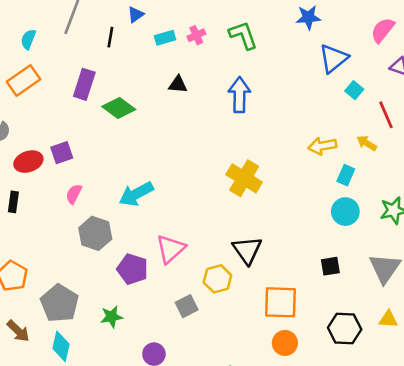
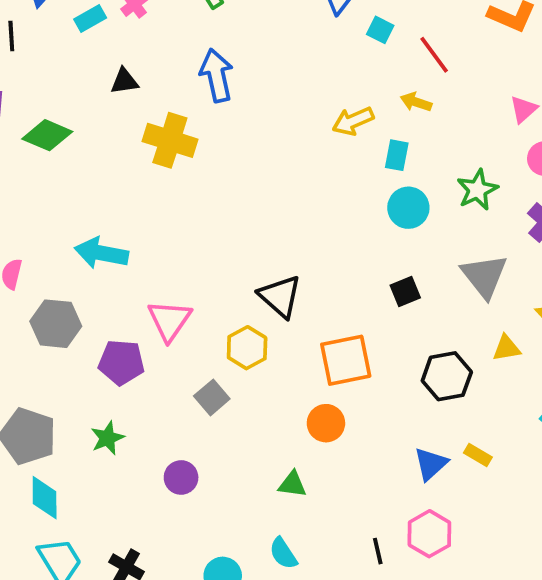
yellow cross: (244, 178) -> (170, 140), moved
cyan arrow: (136, 194) -> (101, 253), turned 52
orange circle: (285, 343) -> (326, 423), moved

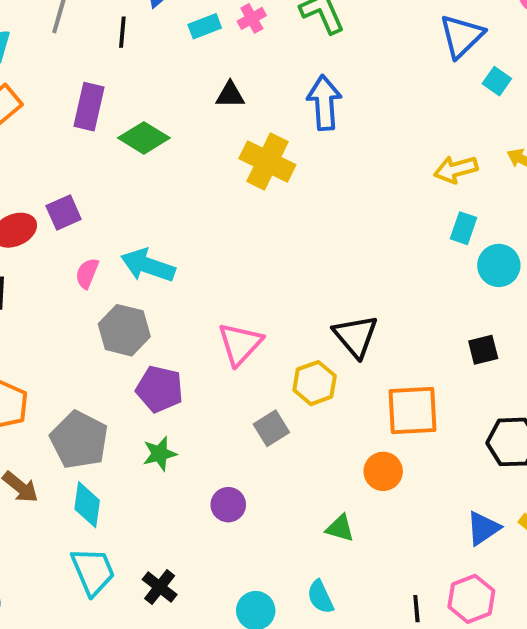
cyan rectangle: (397, 155) -> (464, 228), moved
cyan arrow: (101, 253) -> (148, 265), moved
purple pentagon: (121, 362) -> (160, 389), moved

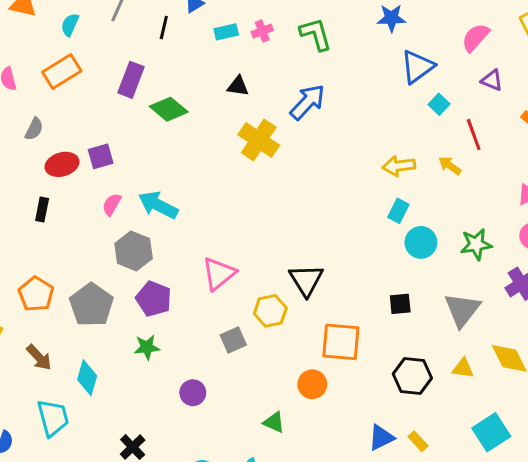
blue arrow: (324, 103) -> (308, 102), turned 39
gray pentagon: (79, 440) -> (91, 305), moved
cyan trapezoid: (93, 571) -> (53, 418), moved

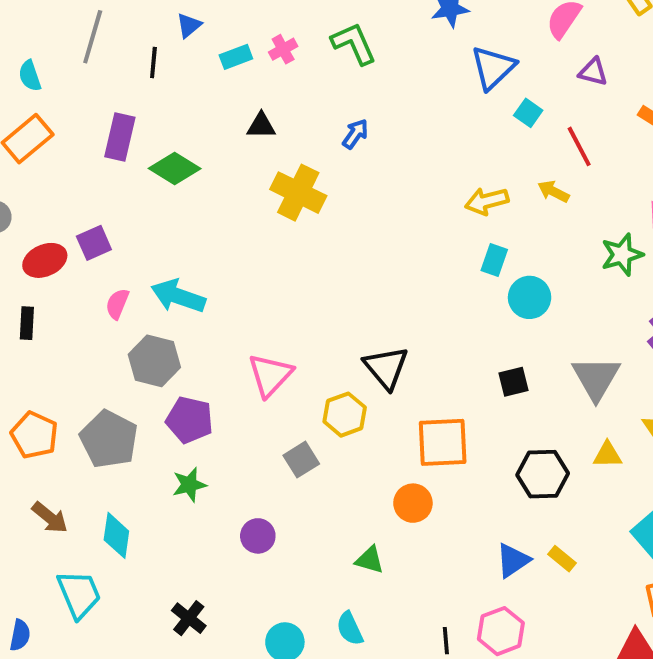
cyan semicircle: (70, 25) -> (30, 76), turned -35
blue arrow: (308, 102) -> (355, 134), size x0.6
green star: (476, 244) -> (622, 255), moved

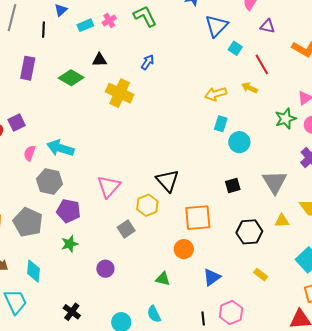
green diamond: (175, 169) -> (71, 78), moved
blue triangle: (513, 560) -> (212, 277), moved

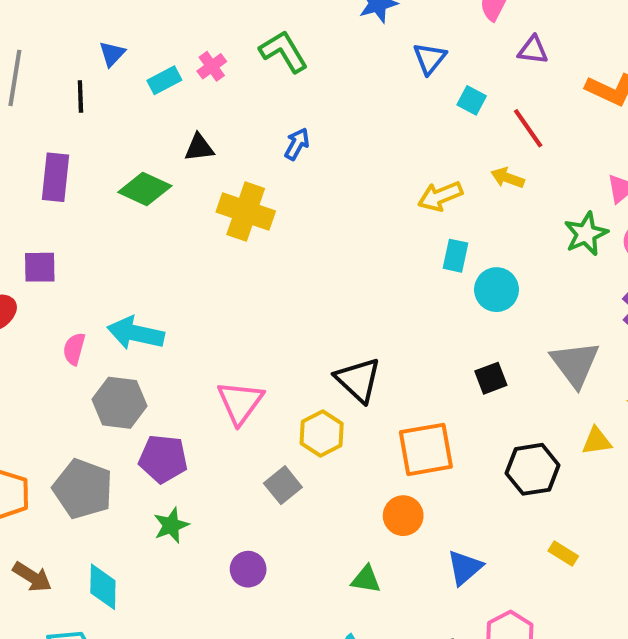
blue triangle: (216, 26) -> (430, 58), size x0.7
purple square: (17, 123) -> (40, 267), moved, turned 30

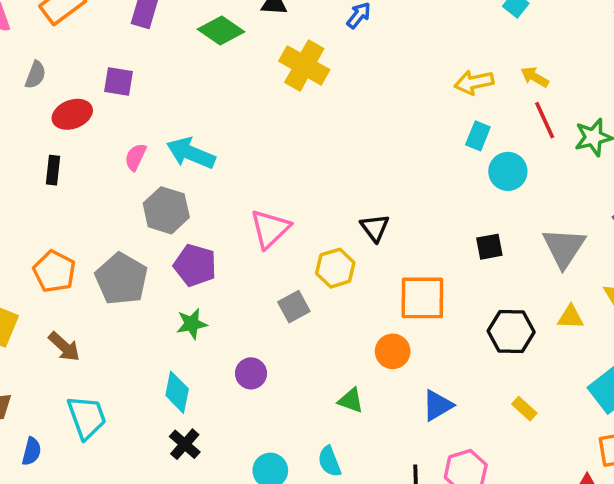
red line: (528, 128) -> (545, 120), moved
black triangle: (358, 380) -> (375, 228), size x0.7
cyan diamond: (103, 587) -> (177, 392), moved

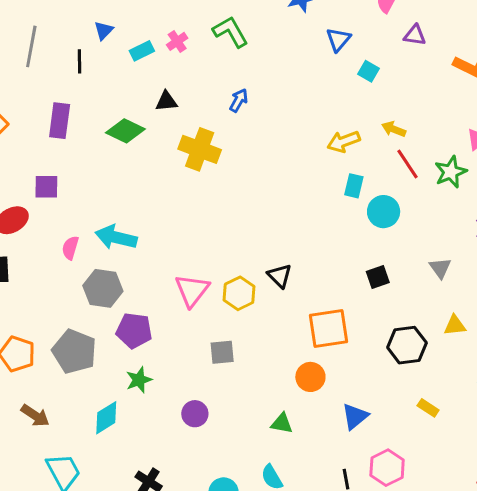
gray triangle: (564, 247) -> (440, 268), size x0.6
yellow hexagon: (335, 268) -> (239, 293), moved
gray square: (294, 307) -> (222, 352), turned 32
cyan diamond: (177, 392) -> (106, 418), moved, turned 56

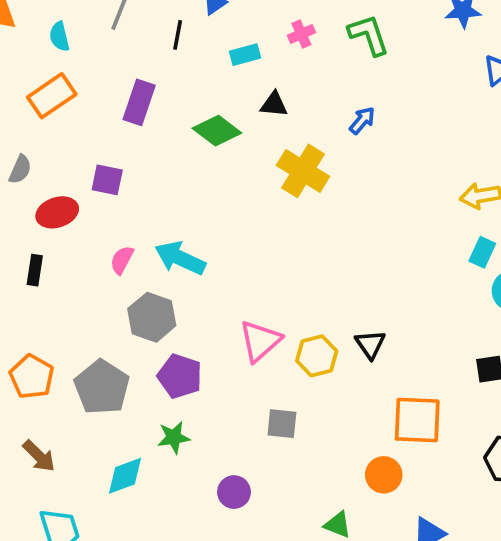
cyan rectangle: (142, 51) -> (245, 55), moved

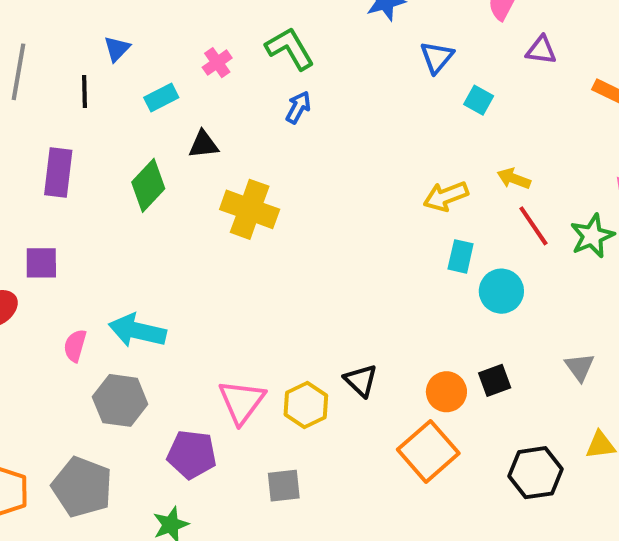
blue arrow: (362, 121) -> (298, 107), moved
green diamond: (217, 131) -> (148, 185), turned -72
purple pentagon: (180, 376) -> (192, 454), moved
orange square: (417, 420) -> (428, 451), turned -32
orange circle: (384, 475) -> (446, 392), moved

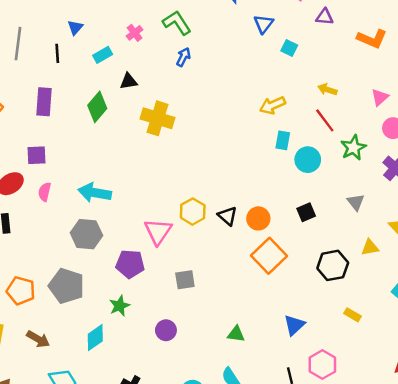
yellow arrow: (514, 179) -> (327, 90), moved
green star: (592, 236) -> (353, 148), moved
pink semicircle: (75, 346) -> (45, 192), moved
orange circle: (446, 392) -> (258, 218), moved
yellow hexagon: (306, 405) -> (193, 212), moved

